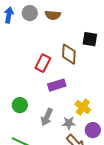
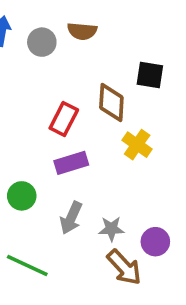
gray circle: (30, 13) -> (42, 42), moved
purple rectangle: (57, 85) -> (71, 163), moved
yellow cross: (83, 107) -> (137, 145), moved

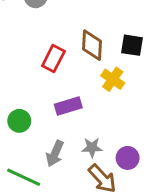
black square: (150, 75) -> (132, 45), moved
purple rectangle: (71, 163) -> (68, 106), moved
gray arrow: (71, 218) -> (55, 153), moved

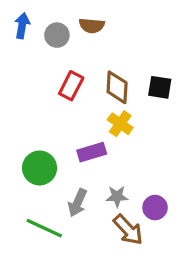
red rectangle: (53, 59) -> (71, 86), moved
yellow cross: (113, 79) -> (120, 124), moved
green circle: (19, 121) -> (40, 168), size x1.4

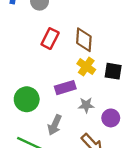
black square: (160, 87) -> (113, 71), moved
gray star: (117, 196) -> (86, 105), moved
purple circle: (155, 208) -> (111, 118), moved

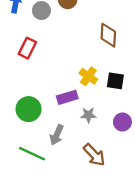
red rectangle: (50, 39) -> (27, 48), moved
brown diamond: (84, 40) -> (108, 35), moved
purple circle: (111, 118) -> (122, 122), moved

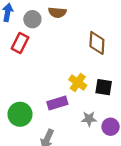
red rectangle: (27, 48) -> (20, 43), moved
gray star: (88, 115) -> (89, 119), moved

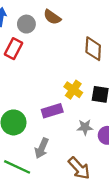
brown semicircle: (57, 12) -> (52, 17), turned 30

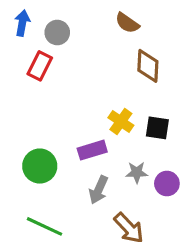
brown semicircle: (52, 17) -> (127, 23), moved
gray arrow: (42, 148) -> (99, 190), moved

